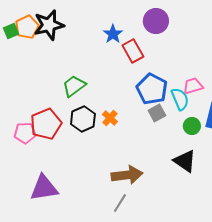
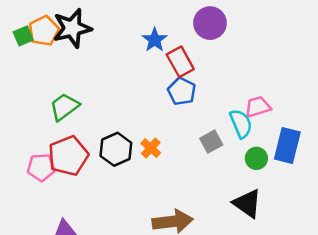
green trapezoid: (74, 86) -> (64, 107), moved
blue pentagon: (152, 89) -> (182, 91), moved, size x0.7

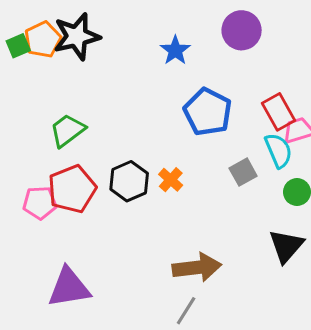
red rectangle: (180, 62) -> (278, 112), moved
blue pentagon: (182, 91) -> (208, 112), size x1.4
black triangle: (247, 203) -> (286, 246), turned 36

